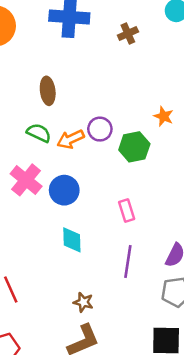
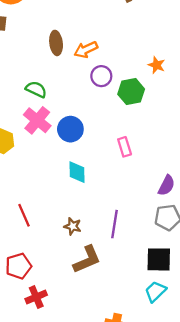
green semicircle: (39, 133) -> (36, 89), moved
orange arrow: (71, 139) -> (86, 50), moved
purple line: (128, 261) -> (115, 224), moved
brown star: (83, 302) -> (73, 226), moved

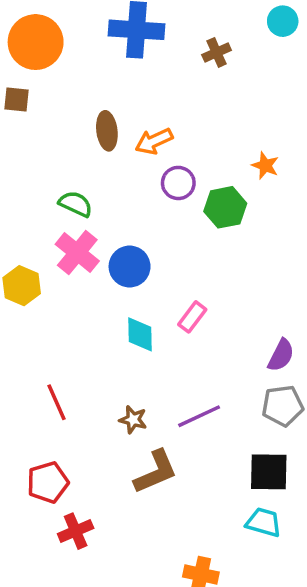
pink rectangle: (125, 147) -> (192, 317), moved, turned 54
purple line: (115, 224) -> (199, 416), turned 56
cyan trapezoid: (155, 291) -> (264, 522), turned 60

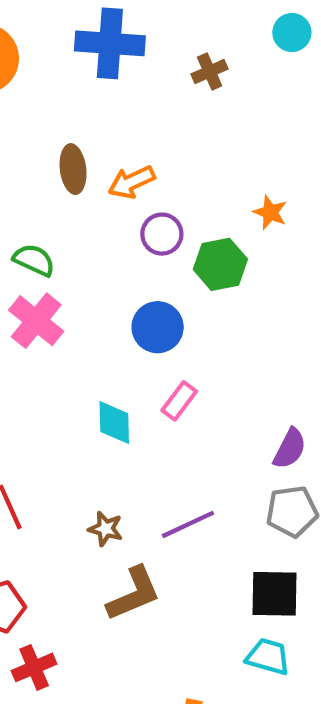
blue circle: (130, 267) -> (158, 327), moved

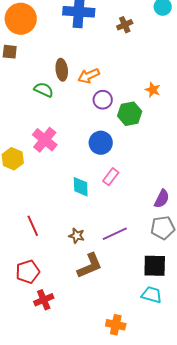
green semicircle: (34, 260) -> (44, 90), moved

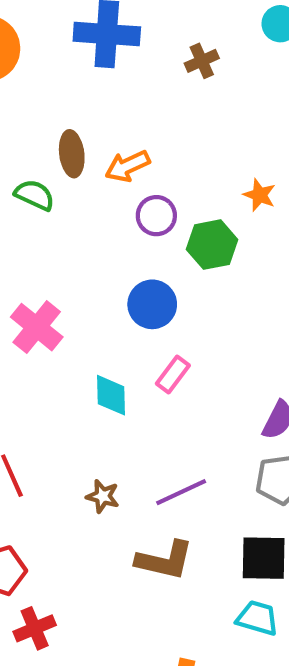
pink cross: (45, 140) -> (37, 327), moved
brown L-shape: (90, 266) -> (165, 560), moved, turned 36

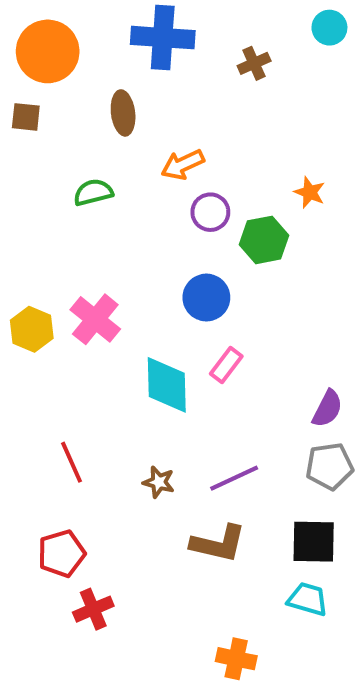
brown ellipse: (72, 154) -> (123, 113), moved
green semicircle: (35, 195) -> (93, 192), turned -39
cyan diamond: (111, 395) -> (167, 385), size x1.4

